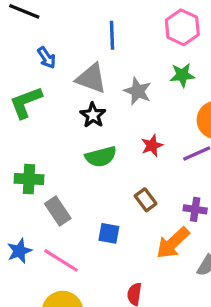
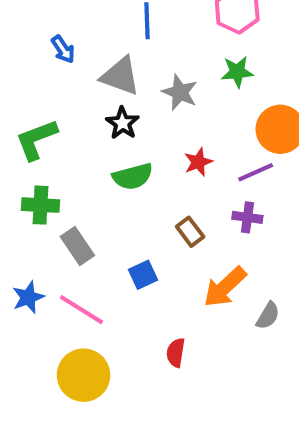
green L-shape: (26, 102) -> (36, 140), moved
purple cross: (195, 209) -> (247, 217), moved
blue square: (109, 233) -> (143, 275), turned -35

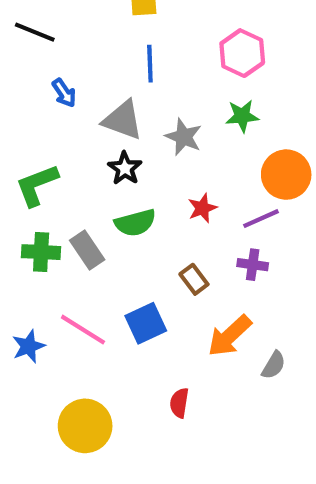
gray rectangle: (77, 246) -> (87, 250), moved
blue square: (143, 275) -> (146, 323), size x1.4
pink line: (81, 310) -> (83, 330), moved

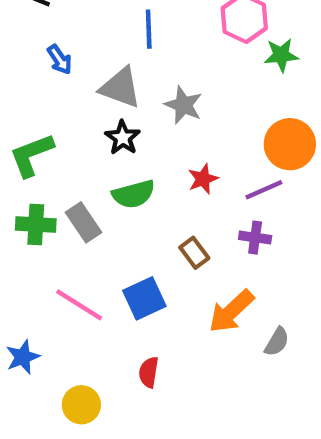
green star: (242, 116) -> (281, 55), moved
blue star: (28, 346) -> (23, 357), moved
red semicircle: (179, 403) -> (149, 372), moved
yellow circle: (85, 426) -> (81, 405), size x0.7

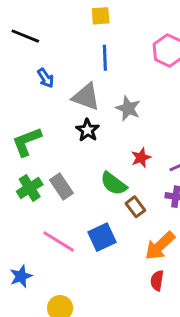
green semicircle: (133, 194) -> (114, 184), moved, turned 52
green cross: (36, 225) -> (30, 188), turned -35
red semicircle: (149, 372) -> (157, 281), moved

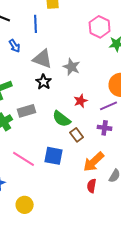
blue line: (105, 58) -> (36, 24), moved
gray rectangle: (61, 187) -> (27, 111), moved, turned -72
blue square: (102, 237) -> (54, 156), turned 36

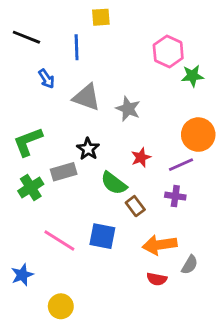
black star: (44, 82) -> (88, 149), moved
orange arrow: (94, 162) -> (160, 245), turned 35
red semicircle: (92, 186) -> (157, 279), turned -88

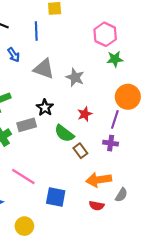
green star: (192, 76) -> (115, 59), moved
purple line: (181, 165) -> (115, 119), turned -48
blue square: (102, 236) -> (56, 197), moved

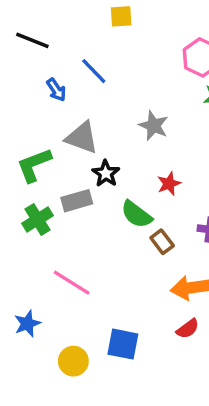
blue line: (36, 31) -> (94, 71), moved, turned -42
gray triangle: (44, 69) -> (82, 138), moved
blue square: (56, 197) -> (123, 344), moved
red semicircle: (97, 206) -> (188, 329), turned -48

